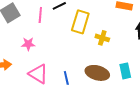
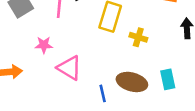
pink triangle: (38, 74) -> (69, 68), moved
blue line: (66, 78) -> (103, 93), moved

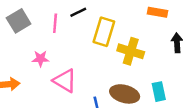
yellow cross: (138, 37) -> (131, 51), size x1.5

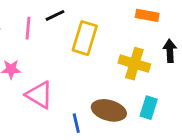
yellow cross: (131, 51) -> (134, 64), moved
cyan rectangle: (159, 92) -> (149, 108), turned 30

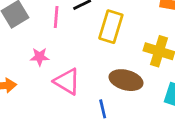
brown ellipse: (109, 110) -> (126, 80), moved

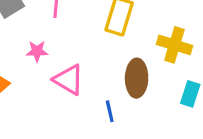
brown ellipse: (126, 80) -> (137, 78), turned 76

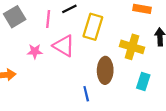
pink triangle: (69, 80) -> (64, 46), moved

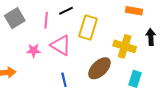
brown ellipse: (105, 70) -> (99, 68), turned 45
blue line: (86, 94) -> (64, 80), moved

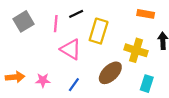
pink star: (34, 51) -> (43, 80), moved
blue line: (64, 80) -> (74, 85), turned 48

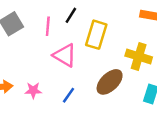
black line: (76, 14) -> (71, 15), turned -32

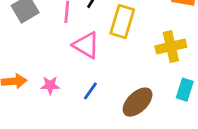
yellow cross: (139, 56) -> (171, 47), turned -30
brown ellipse: (110, 82) -> (138, 102), moved

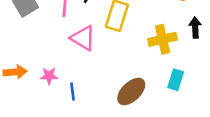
blue line: (90, 91) -> (73, 91), moved, turned -42

